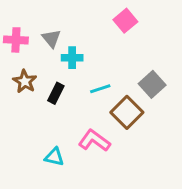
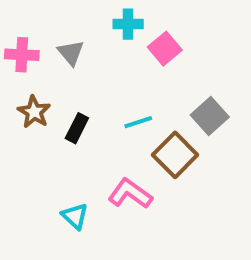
pink square: (125, 21) -> (165, 49), moved
cyan cross: (72, 58) -> (128, 24), moved
cyan triangle: (54, 157) -> (75, 216), turned 30

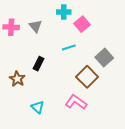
brown star: (34, 112) -> (17, 79), moved
cyan line: (138, 122) -> (69, 47), moved
pink L-shape: (130, 194) -> (76, 102), moved

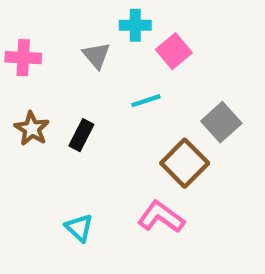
gray triangle: (35, 26) -> (96, 55), moved
brown star: (17, 79) -> (32, 129), moved

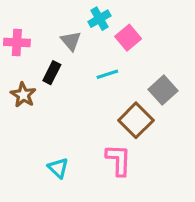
cyan cross: (135, 25) -> (99, 19), turned -30
black rectangle: (81, 135) -> (52, 73), moved
pink L-shape: (161, 217) -> (119, 160), turned 56

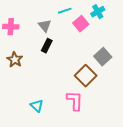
cyan cross: (99, 19) -> (98, 12), moved
black rectangle: (52, 73) -> (47, 46), moved
cyan line: (107, 74) -> (65, 11), moved

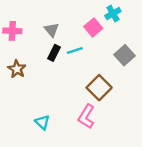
cyan line: (65, 11) -> (75, 51), moved
gray square: (103, 57) -> (124, 55), moved
pink L-shape: (75, 101) -> (86, 116), turned -150

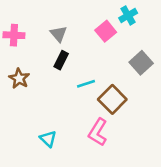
cyan line: (75, 51) -> (86, 84), moved

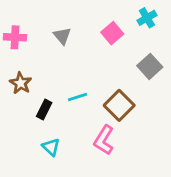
cyan cross: (128, 15) -> (147, 18), moved
black rectangle: (61, 60) -> (44, 110), moved
cyan line: (86, 84) -> (77, 97), moved

